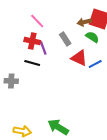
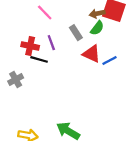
green semicircle: (92, 37) -> (97, 28), moved, turned 96
red cross: (32, 41) -> (30, 46), moved
gray cross: (11, 81) -> (16, 80), turned -32

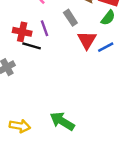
green semicircle: (97, 28) -> (108, 18), moved
red triangle: (92, 54) -> (87, 40), turned 36

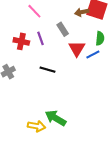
green semicircle: (108, 18) -> (100, 38), moved, turned -32
black line: (32, 46) -> (48, 70), moved
yellow arrow: (20, 126) -> (36, 126), moved

